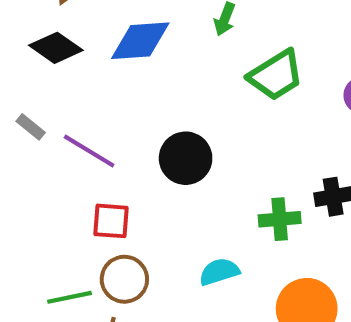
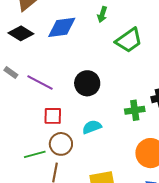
cyan semicircle: (219, 272) -> (92, 127), moved

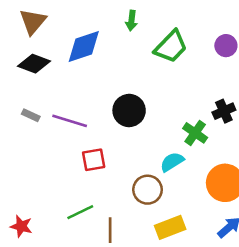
green cross: (135, 110) -> (195, 133), turned -36
cyan semicircle: (92, 127) -> (172, 162), moved
brown circle: (61, 144) -> (148, 190), moved

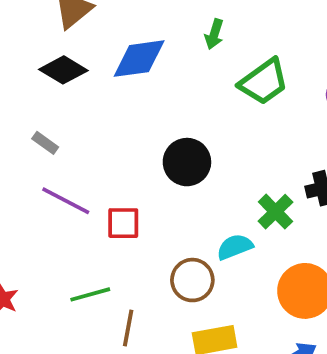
purple line: (70, 121) -> (66, 201), moved

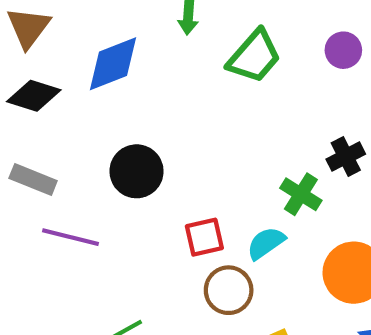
gray rectangle: (45, 143) -> (33, 180), size x1.5
black circle: (187, 162) -> (137, 171), moved
red square: (123, 223) -> (204, 237), moved

